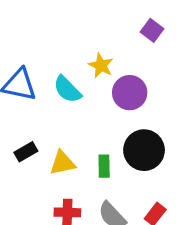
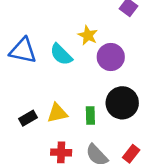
black rectangle: (26, 152) -> (28, 118), moved

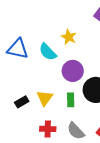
purple circle: (111, 57) -> (73, 71), moved
yellow triangle: (57, 113) -> (45, 98), turned -42

